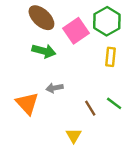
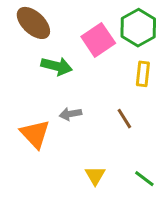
brown ellipse: (41, 18) -> (33, 23), moved
green line: (114, 103) -> (144, 179), moved
brown line: (90, 108) -> (124, 119), moved

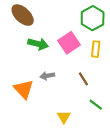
pink square: (98, 40) -> (69, 43), moved
green line: (144, 179) -> (96, 105), moved

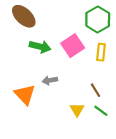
brown line: (83, 79) -> (95, 90), moved
yellow triangle: (64, 117) -> (77, 110), moved

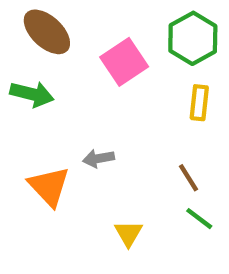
pink square: (73, 46) -> (124, 62), moved
green arrow: (40, 47) -> (32, 94), moved
yellow triangle: (77, 110) -> (128, 234), moved

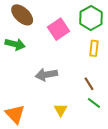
gray arrow: (98, 158) -> (46, 75), size x1.5
orange triangle: (49, 186) -> (15, 114), moved

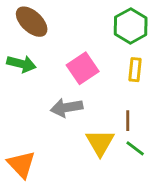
pink square: (59, 29) -> (83, 68), moved
brown line: (89, 84) -> (128, 121), turned 32
yellow triangle: (61, 110) -> (100, 143), moved, size x1.5

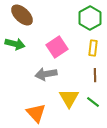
brown line: (128, 121) -> (95, 75), moved
orange triangle: (21, 164) -> (36, 113), moved

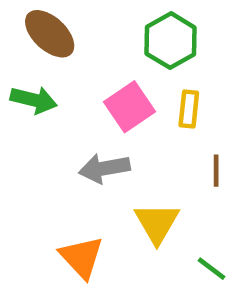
green hexagon: (90, 18) -> (171, 41), moved
yellow rectangle: (93, 48) -> (189, 109), moved
green line: (93, 102) -> (212, 269), moved

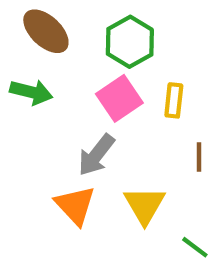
green hexagon: (171, 41) -> (130, 42), moved
gray arrow: (104, 168) -> (96, 155), turned -42
orange triangle: (82, 257) -> (75, 205), moved

